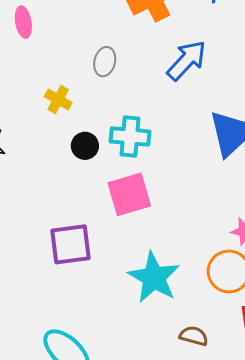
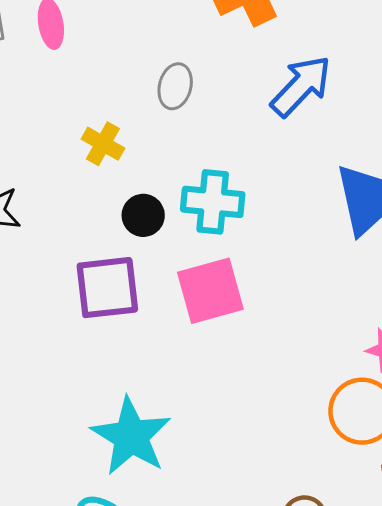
purple square: (70, 244) -> (107, 288), moved
cyan star: (154, 277) -> (131, 436), moved

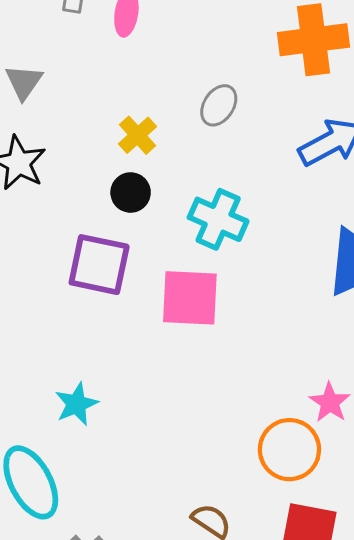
black circle: (143, 215) -> (131, 193), moved
cyan star: (131, 436) -> (76, 404), size x0.6

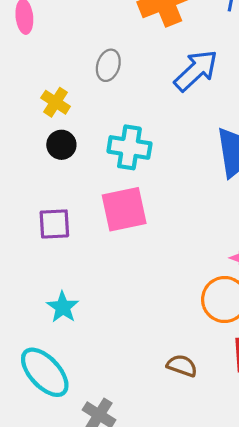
purple square: (99, 265) -> (54, 224), moved, size x0.7

